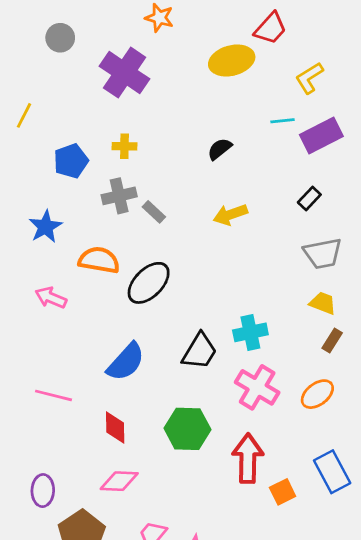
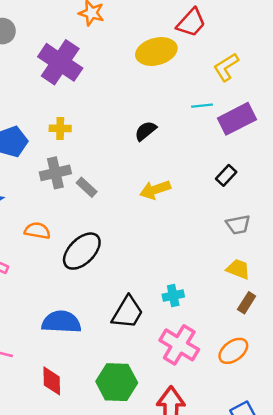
gray trapezoid: (323, 253) -> (238, 225), size x0.7
orange semicircle: (99, 260) -> (37, 231), size x0.7
cyan cross: (250, 332) -> (173, 296), size x0.7
blue semicircle: (126, 362) -> (61, 322), turned -129

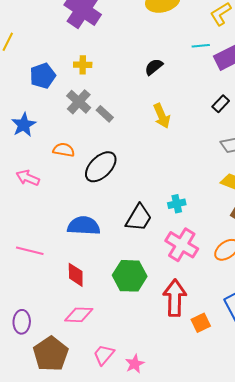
gray cross: (55, 173) -> (79, 102), turned -35
yellow arrow: (155, 190) -> (162, 116), turned -95

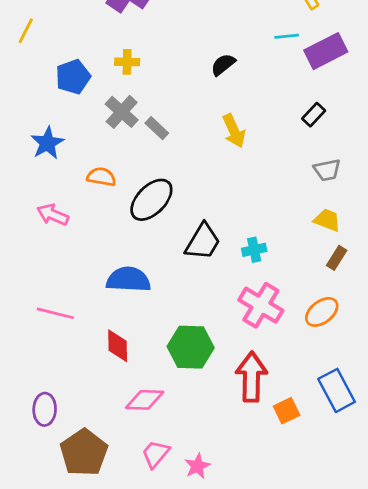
black trapezoid: (139, 218) -> (203, 242), moved
pink diamond: (79, 315) -> (145, 400), moved

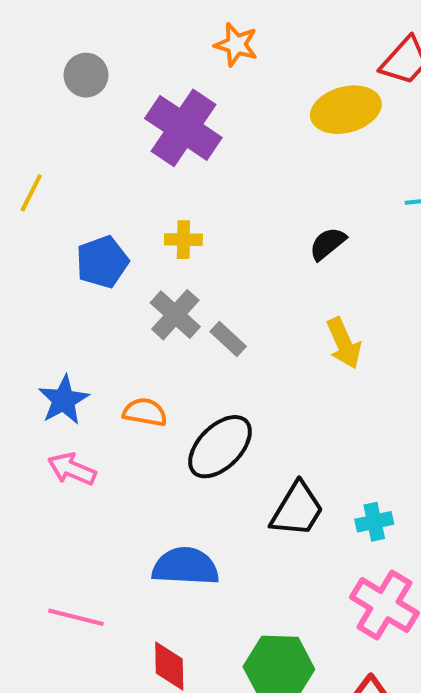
blue star: (47, 143) -> (64, 400), moved

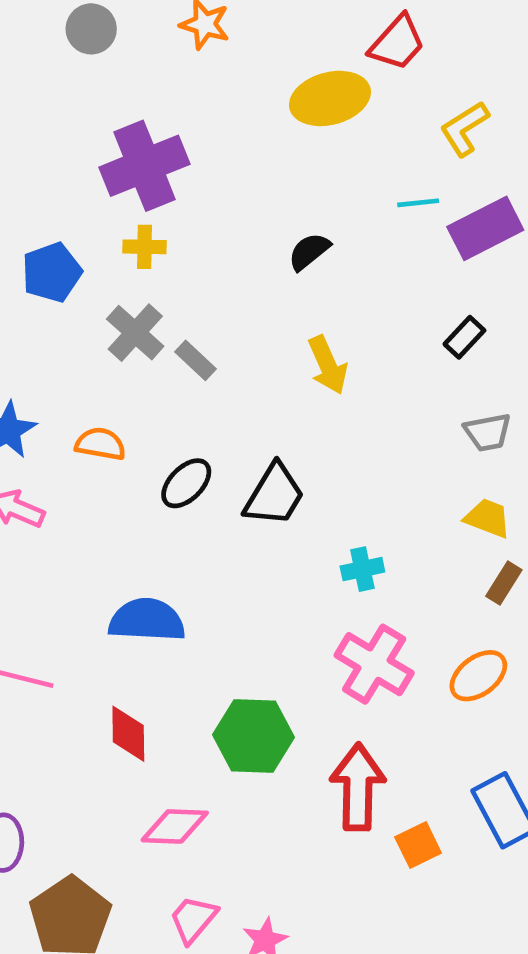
gray circle: (86, 75) -> (91, 29), moved
purple cross: (183, 128) -> (145, 166), moved, turned 34
black ellipse: (220, 447) -> (186, 483), size x0.7
black trapezoid: (297, 510) -> (274, 495), moved

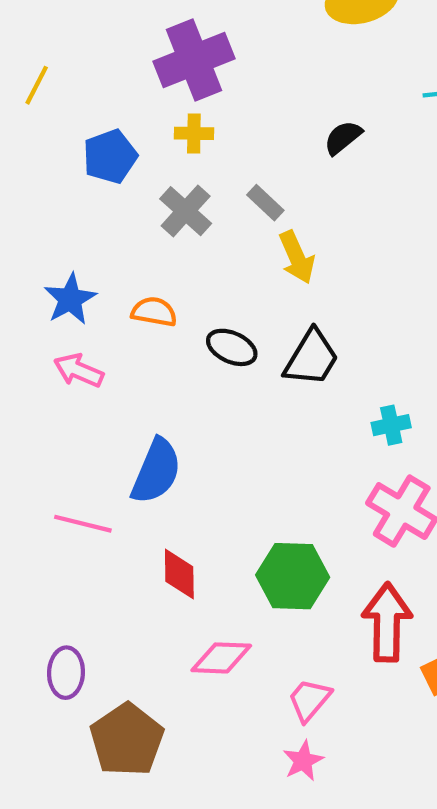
gray rectangle: (196, 360) -> (265, 203), moved
yellow arrow: (328, 365) -> (297, 257), moved
black ellipse: (186, 483) -> (232, 347), turned 69
blue semicircle: (147, 620) -> (156, 471), moved, turned 110
pink trapezoid: (193, 919) -> (309, 700), moved

